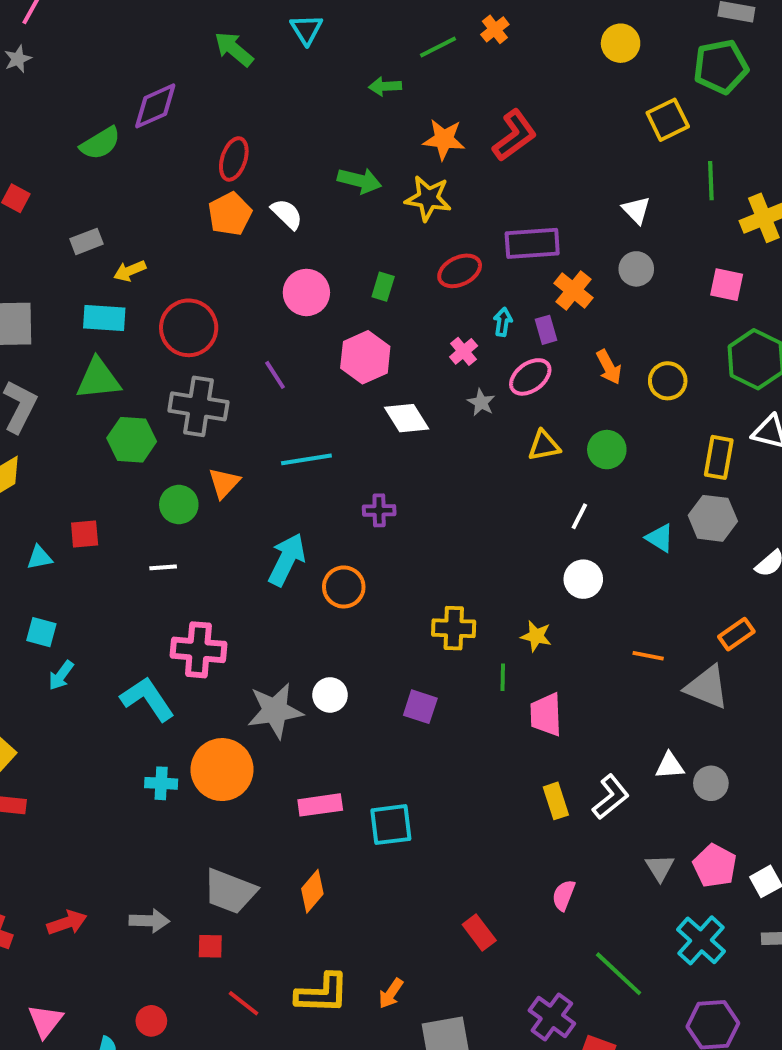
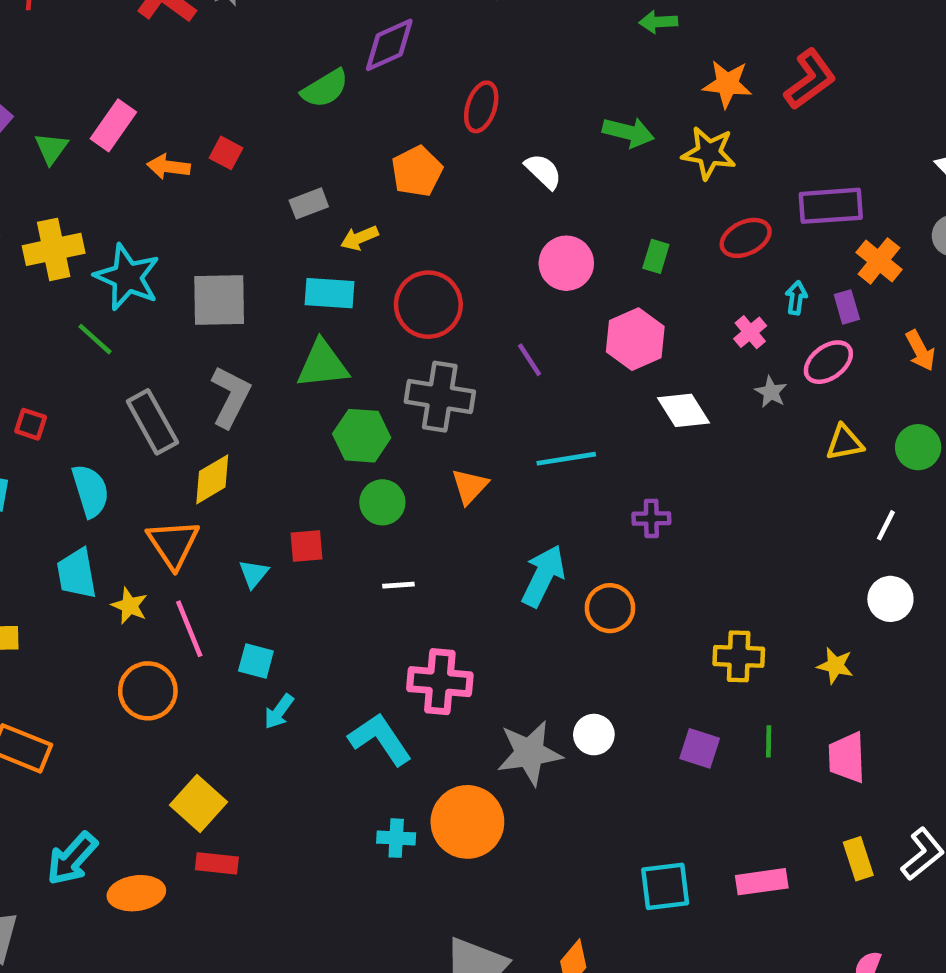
orange pentagon: (230, 214) -> (417, 171), moved
green circle: (179, 505) -> (382, 502), moved
cyan triangle: (39, 558) -> (254, 574), turned -40
green line: (503, 677) -> (769, 741), moved
pink rectangle: (320, 805) -> (762, 882), moved

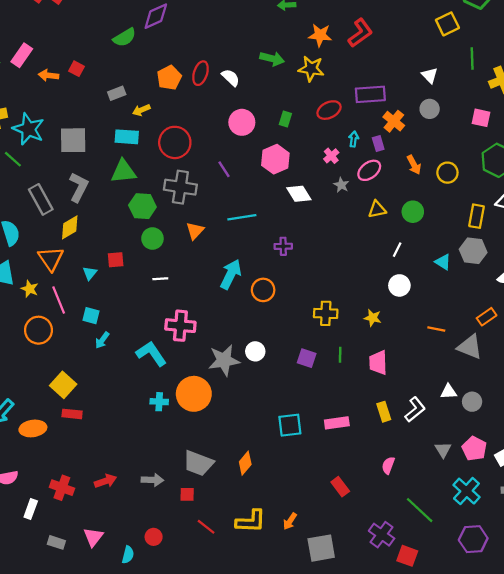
red ellipse: (481, 107) -> (201, 73), moved

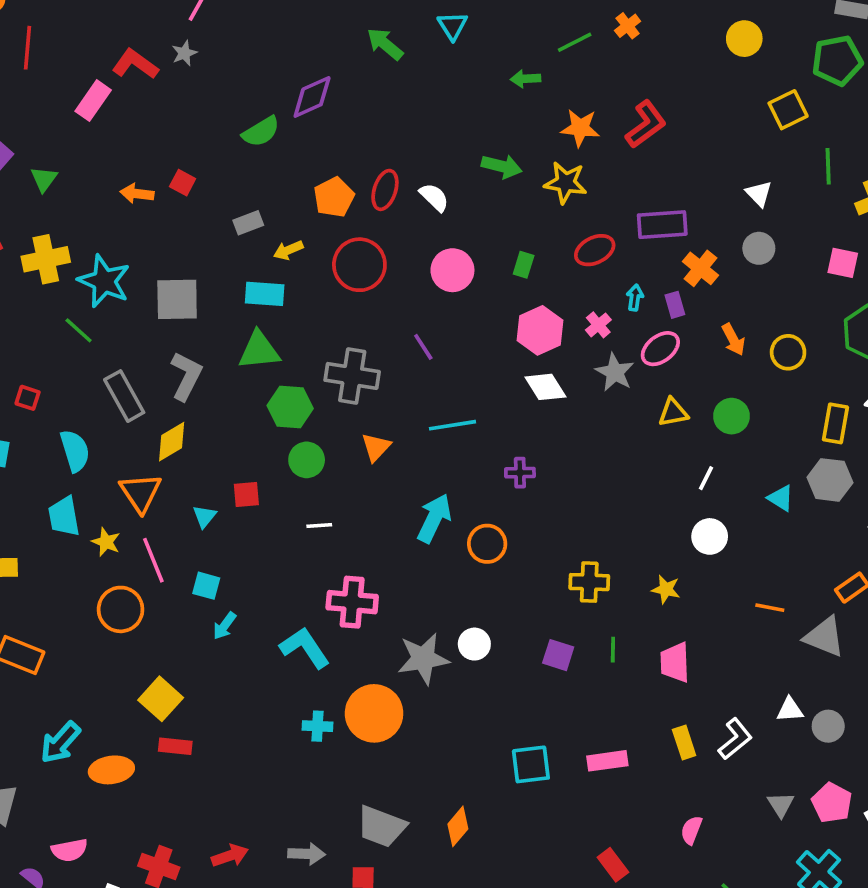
pink rectangle: (22, 55) -> (93, 101), moved
red circle: (175, 142) -> (359, 265), moved
pink hexagon: (275, 159) -> (540, 330), moved
gray star: (341, 185) -> (615, 372), size x1.5

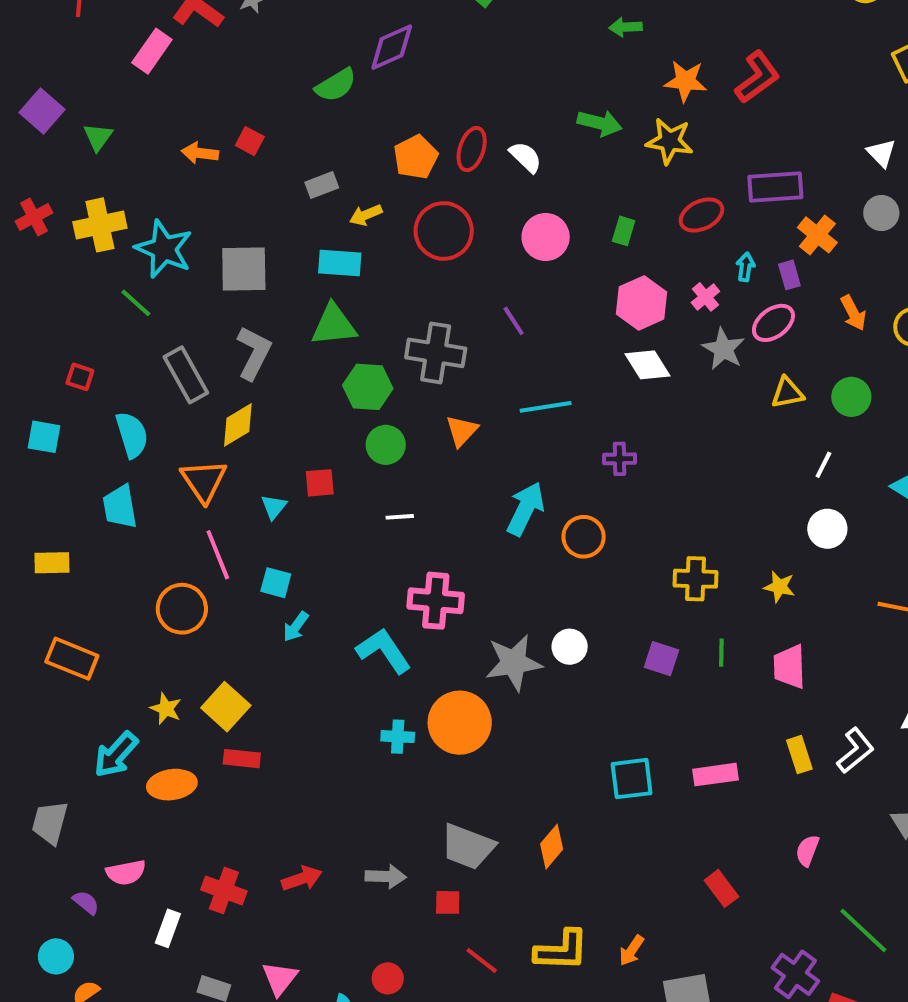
yellow star: (106, 542) -> (166, 709), moved

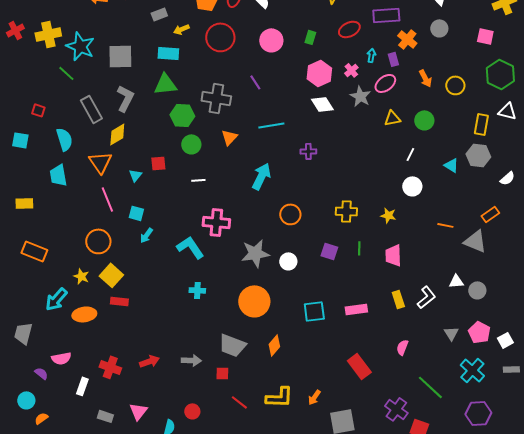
orange circle: (584, 537) -> (290, 214), moved
orange circle: (182, 609) -> (98, 241), moved
white circle: (570, 647) -> (288, 261), moved
orange circle: (460, 723) -> (254, 301), moved
red rectangle: (721, 888) -> (359, 366), size x1.4

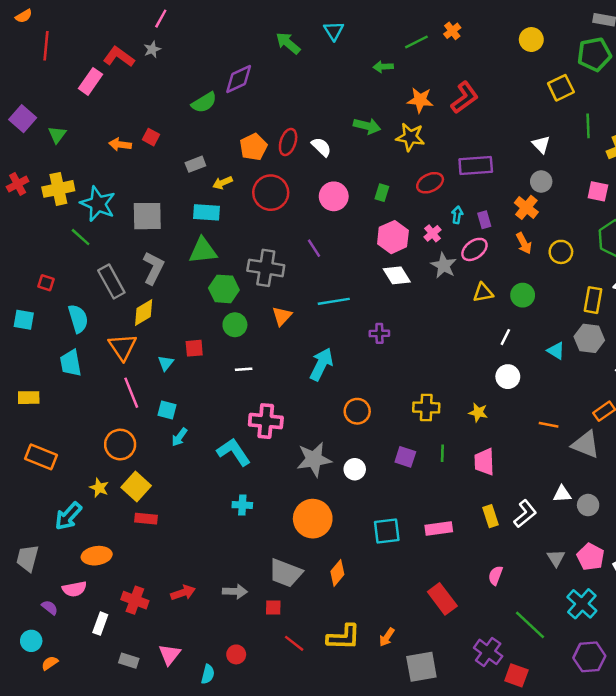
orange cross: (407, 39) -> (526, 207), moved
orange ellipse: (84, 314) -> (97, 556), moved

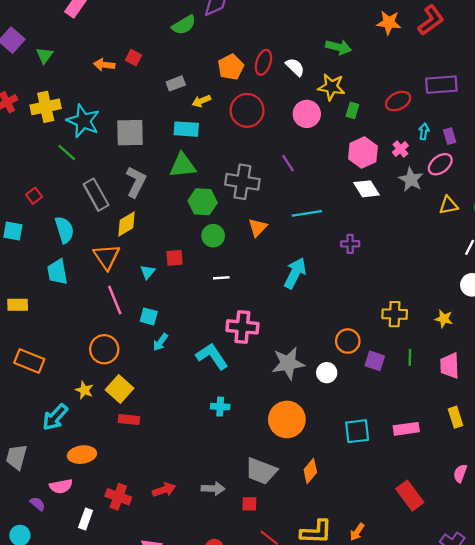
yellow star: (410, 137) -> (331, 87), moved
red square: (46, 283) -> (34, 196), turned 35
orange circle: (357, 411) -> (348, 341), moved

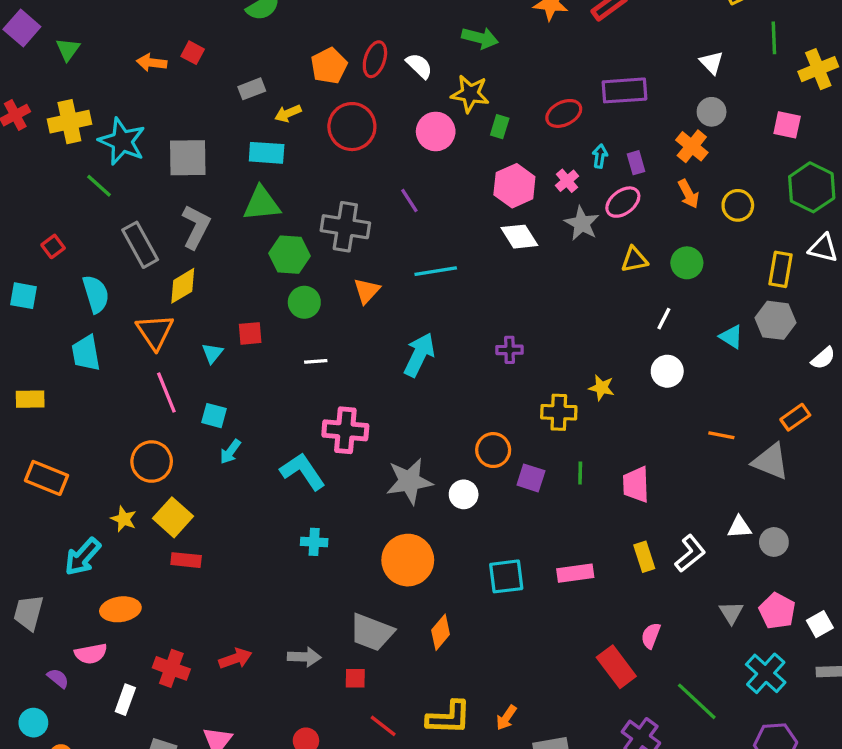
purple cross: (350, 244) -> (510, 350), moved
yellow star: (444, 319) -> (602, 388), moved
red rectangle: (410, 496) -> (616, 667), moved

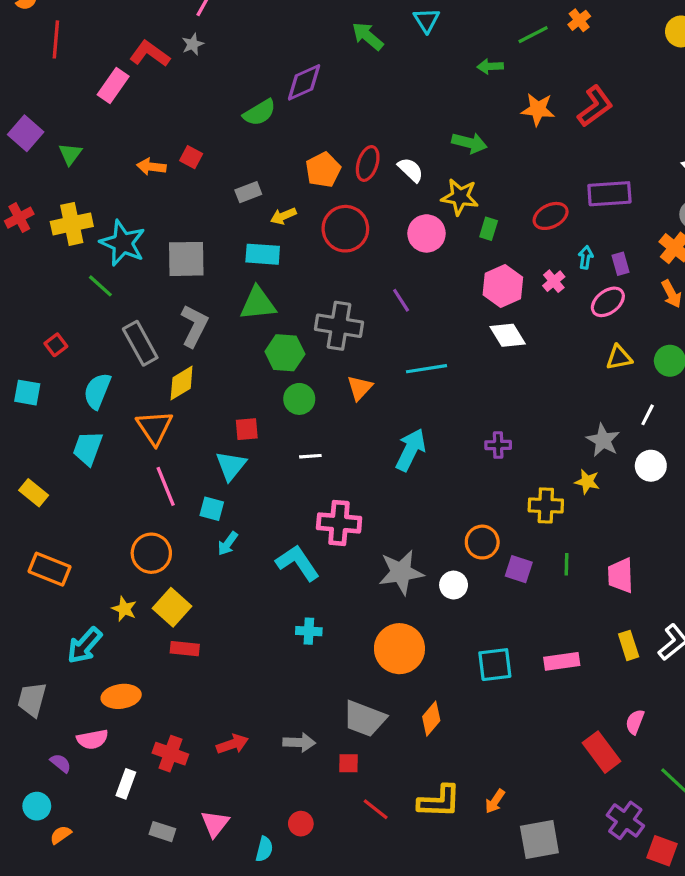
gray star: (582, 223) -> (603, 440), moved
cyan semicircle: (96, 294) -> (97, 391), turned -141
cyan trapezoid: (86, 353) -> (88, 448), turned 30
cyan triangle: (212, 353) -> (231, 466), moved, size x1.5
yellow rectangle: (30, 399) -> (34, 493), turned 40

